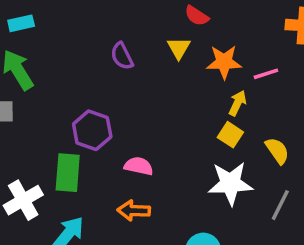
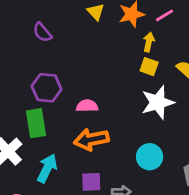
purple semicircle: (122, 56) -> (42, 32), moved
orange arrow: (134, 211) -> (91, 139), size x1.4

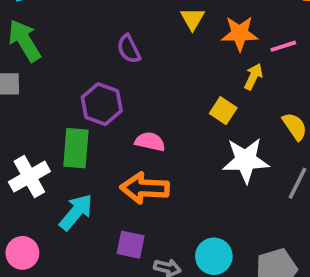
purple semicircle: (42, 32) -> (129, 49), moved
yellow square: (149, 67) -> (223, 111), moved
cyan circle: (150, 157) -> (214, 256), moved

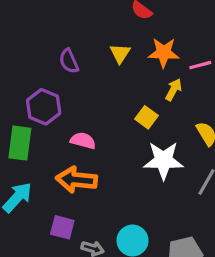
yellow triangle: (192, 19) -> (120, 53), moved

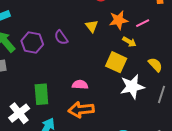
yellow arrow: (174, 90) -> (129, 42), turned 104
purple hexagon: (44, 107) -> (32, 43), moved
yellow square: (146, 117) -> (116, 62), size x1.5

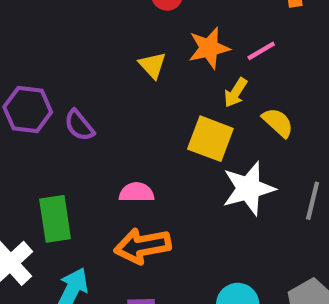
purple semicircle: (61, 37) -> (79, 125), moved
yellow arrow: (129, 42) -> (236, 93), turned 96
yellow semicircle: (155, 65) -> (278, 123), moved

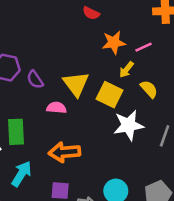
yellow triangle: (152, 65) -> (76, 84), moved, size x1.6
pink semicircle: (136, 192) -> (56, 108), moved

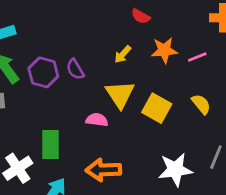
yellow arrow: (126, 70) -> (123, 54), moved
purple semicircle: (35, 80) -> (75, 69), moved
white star: (129, 125) -> (175, 170), moved

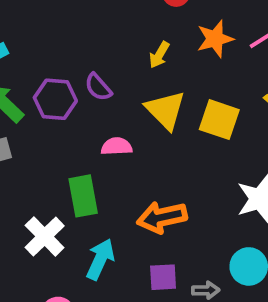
pink semicircle: (97, 120) -> (117, 146), moved

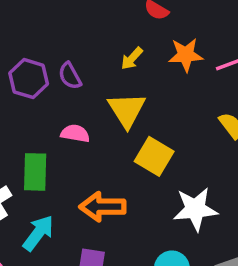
yellow square: (219, 120) -> (154, 156), moved

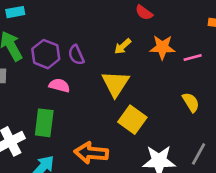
pink semicircle: (75, 133) -> (59, 85), moved

